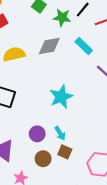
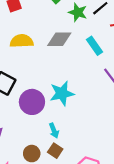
purple circle: (37, 134) -> (32, 102), moved, size x1.5

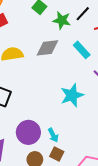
cyan star: (62, 93) -> (72, 95), moved
purple circle: (32, 102) -> (28, 132), moved

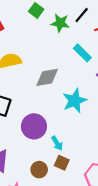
gray diamond: (47, 48) -> (47, 77), moved
purple circle: (28, 132) -> (34, 126), moved

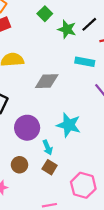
cyan rectangle: (82, 53) -> (85, 62), turned -42
cyan star: (75, 101) -> (69, 125), moved, turned 30
brown circle: (39, 170) -> (19, 165), moved

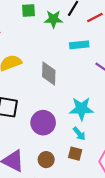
green square: (45, 14) -> (28, 11), turned -32
gray diamond: (47, 81) -> (49, 74), turned -70
cyan arrow: (48, 147) -> (79, 134), moved

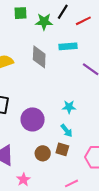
gray diamond: (49, 74) -> (39, 57), moved
cyan star: (81, 109) -> (69, 107), size x0.6
brown circle: (46, 160) -> (43, 153), moved

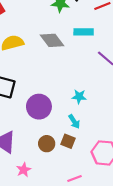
gray diamond: (39, 57) -> (52, 40), turned -45

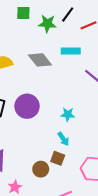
purple circle: (39, 107) -> (27, 106), moved
brown circle: (47, 144) -> (41, 169), moved

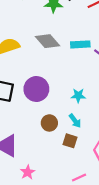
cyan rectangle: (71, 51) -> (80, 44), moved
brown circle: (41, 169) -> (49, 123), moved

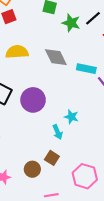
cyan arrow: (75, 121) -> (58, 132), moved
brown circle: (49, 123) -> (32, 169), moved

